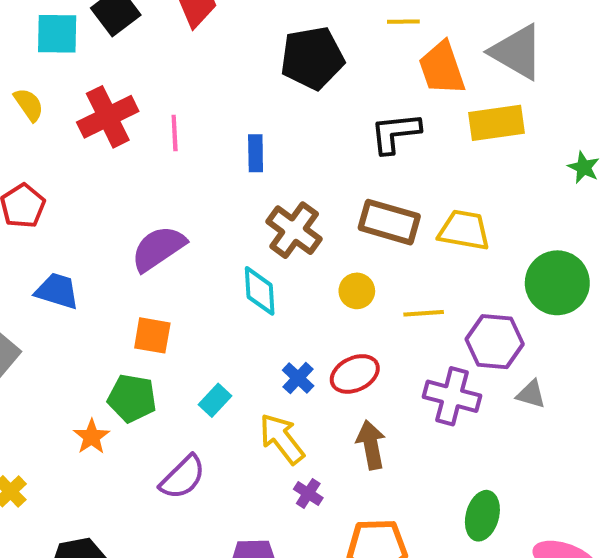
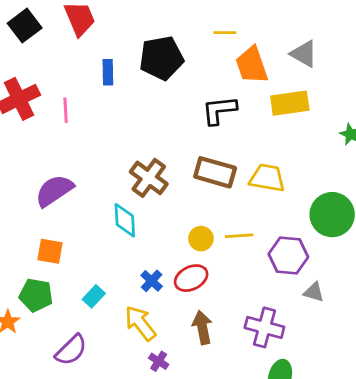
gray triangle: (517, 52) -> (304, 54), size x0.7
blue rectangle: (256, 153) -> (108, 72), moved
yellow circle: (357, 291) -> (201, 239), moved
purple cross: (452, 396) -> (264, 327), moved

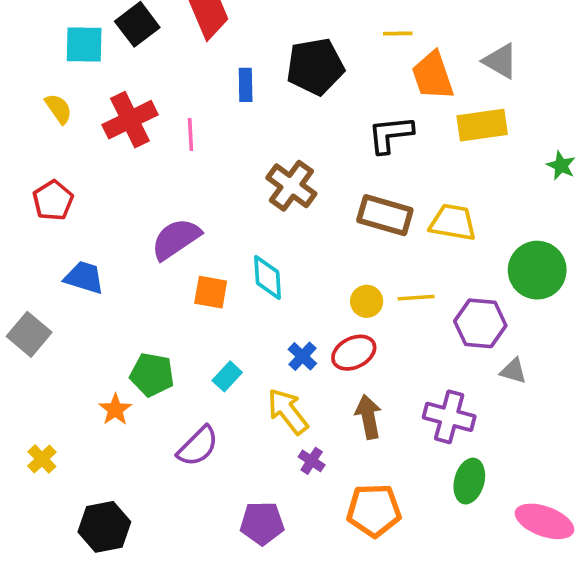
brown cross: (149, 178) -> (291, 186), moved
orange square: (50, 251) -> (211, 292), moved

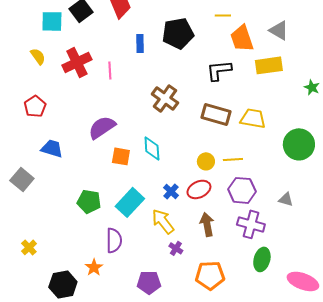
purple hexagon: (480, 323) -> (242, 190), moved
cyan rectangle: (227, 376) -> (130, 202), size x1.8
orange star: (115, 410) -> (94, 267), moved
purple semicircle: (198, 446) -> (114, 240), turned -45

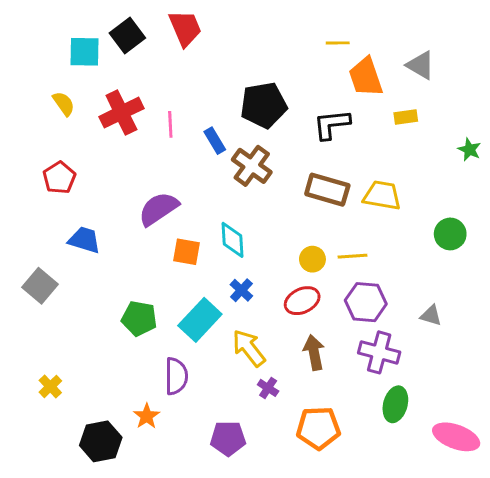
black pentagon: (178, 33) -> (264, 105), moved
blue rectangle: (140, 43) -> (215, 141), moved, turned -30
yellow rectangle: (269, 65) -> (406, 117), size x0.6
green circle: (299, 144) -> (450, 234), size x0.7
blue cross: (171, 191) -> (241, 290), moved

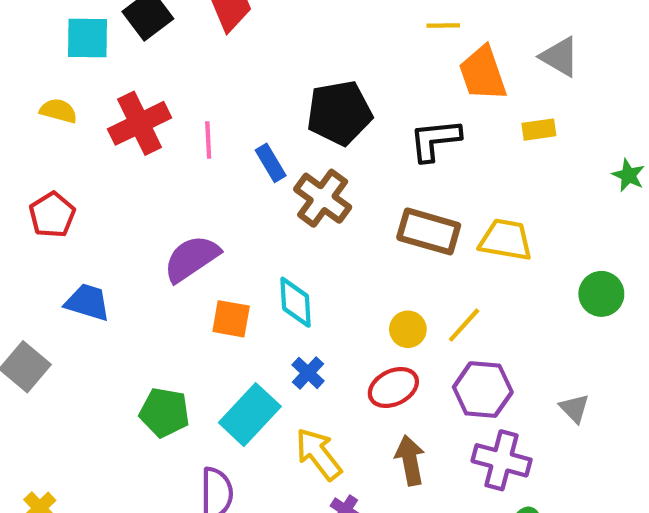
yellow semicircle: (64, 104) -> (58, 111), turned -40
yellow line: (352, 256) -> (464, 325), turned -44
gray triangle: (431, 315) -> (574, 408), turned 30

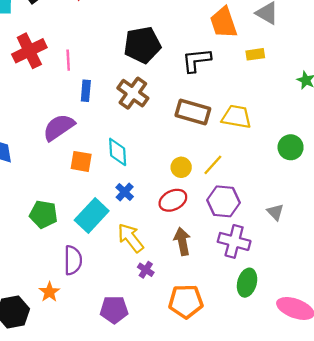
blue rectangle: (271, 163) -> (86, 91), moved, turned 36

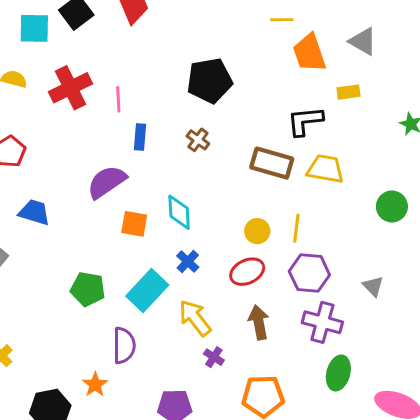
black L-shape: (196, 60) -> (305, 121), moved
brown cross: (133, 93) -> (198, 140), size x0.6
yellow line: (213, 165) -> (296, 228), turned -35

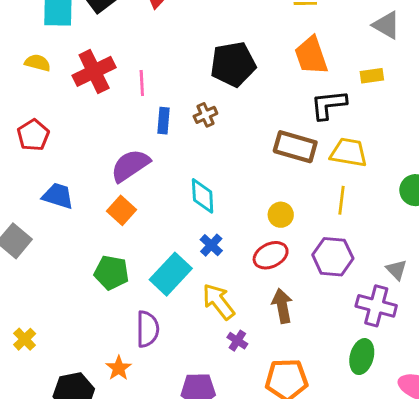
orange trapezoid: (309, 53) -> (311, 56), moved
brown cross: (198, 140) -> (205, 115), moved, turned 30
orange square: (134, 224) -> (122, 210), moved, turned 32
yellow line: (296, 228) -> (342, 200), moved
purple cross: (322, 322) -> (376, 306), moved

